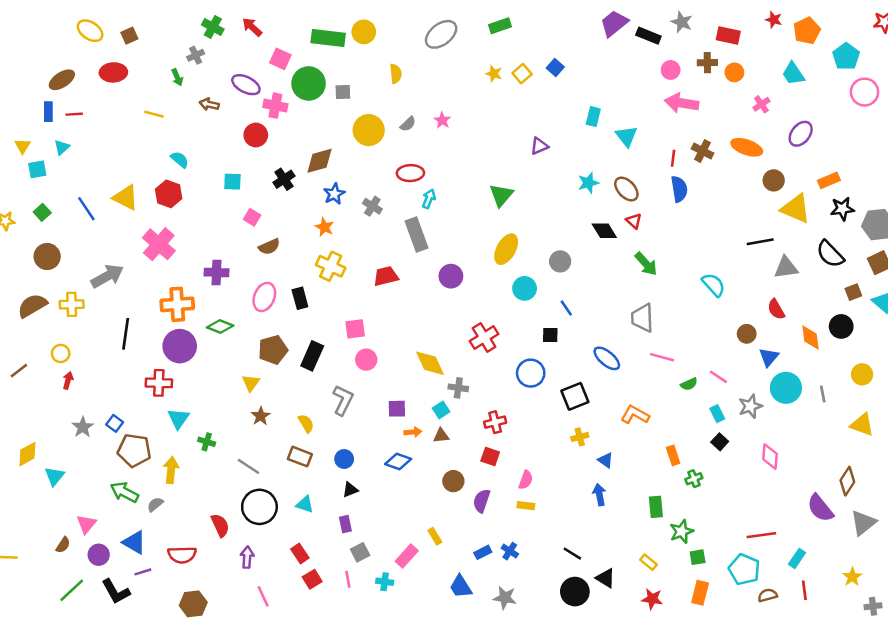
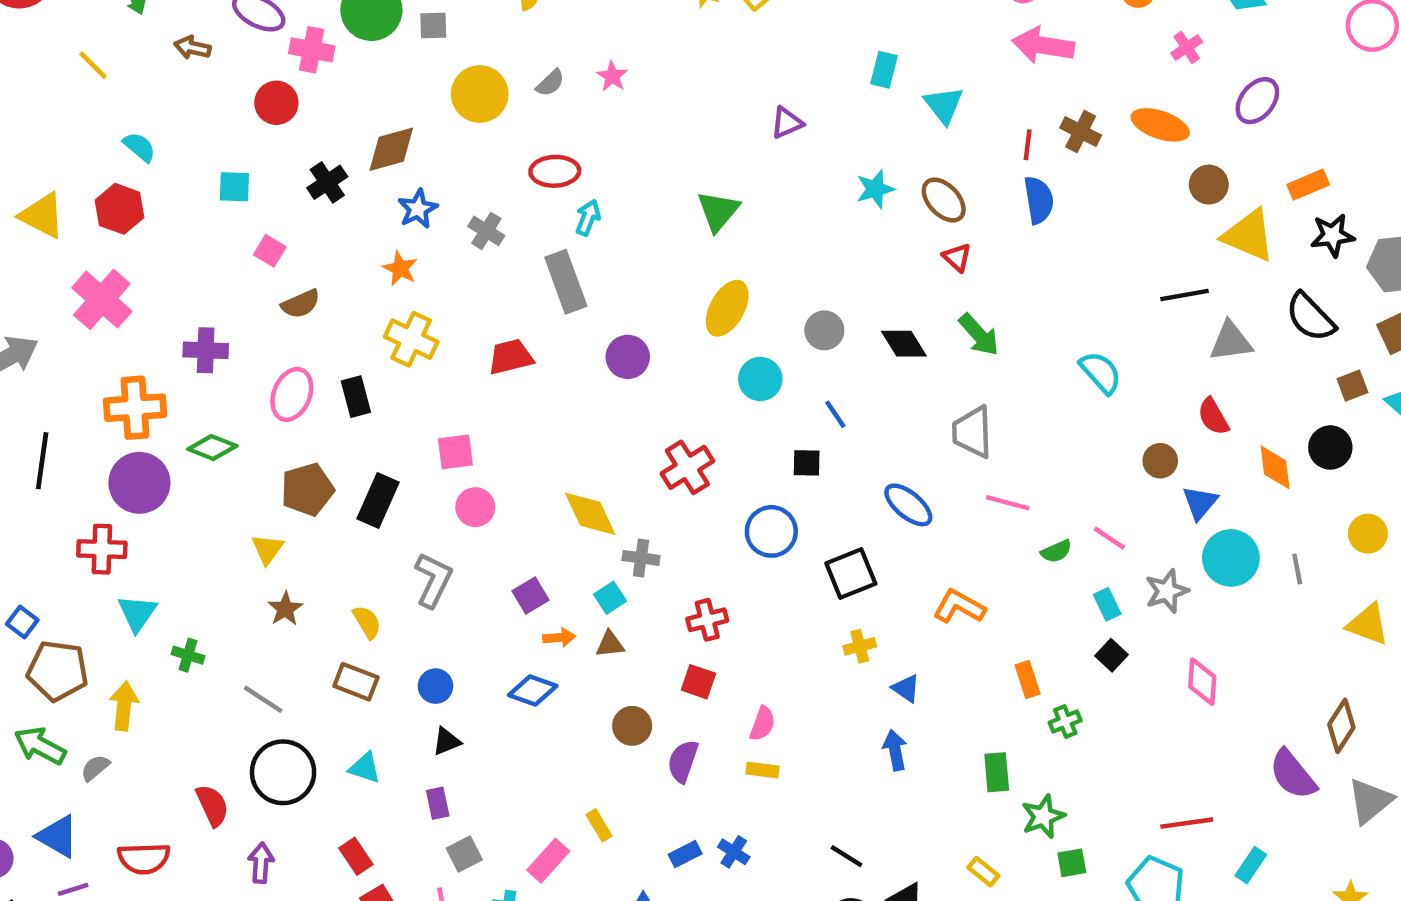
yellow line: (154, 114) -> (93, 65), turned 30
black diamond: (604, 231) -> (904, 344), moved
purple square: (397, 409) -> (530, 596), turned -30

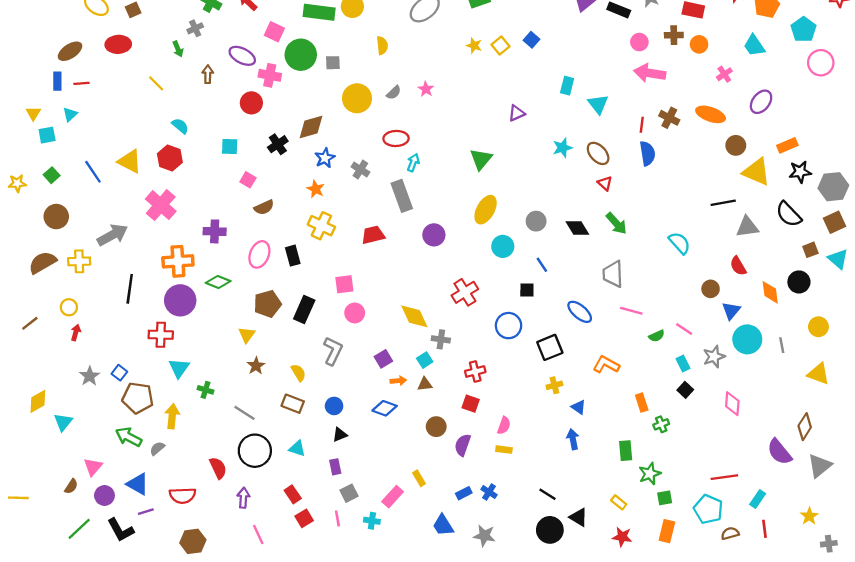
brown arrow: (192, 48) -> (208, 74), turned 78

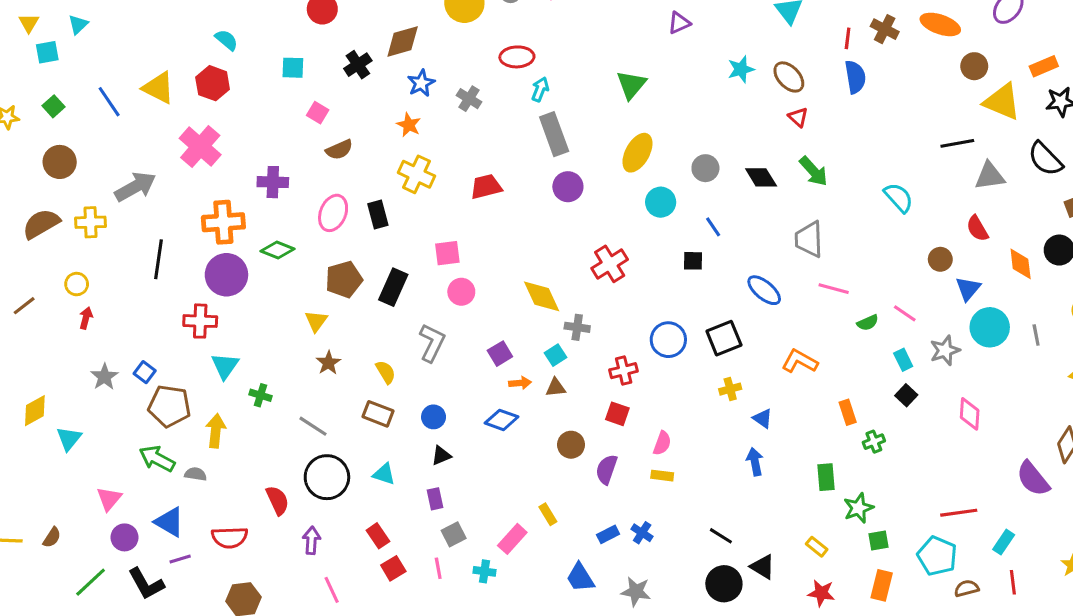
gray rectangle: (402, 196) -> (554, 134), moved
blue circle: (509, 326) -> (668, 340), moved
gray semicircle: (157, 448) -> (196, 474), turned 49
brown semicircle: (71, 486) -> (52, 537), moved

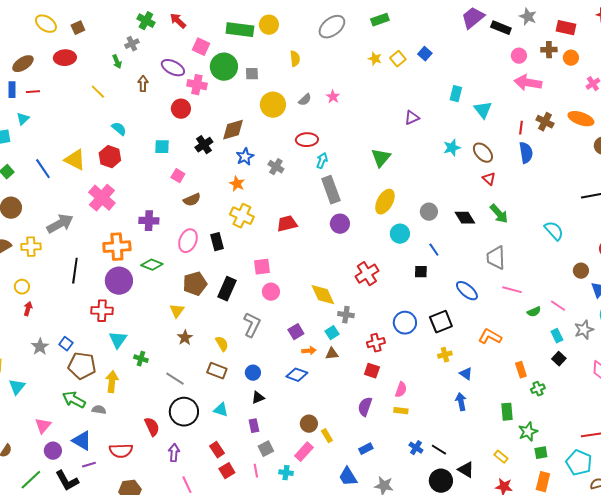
brown circle: (571, 445) -> (309, 424), moved
blue cross: (642, 533) -> (416, 448), moved

